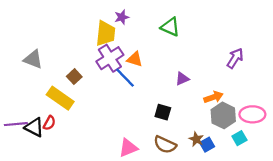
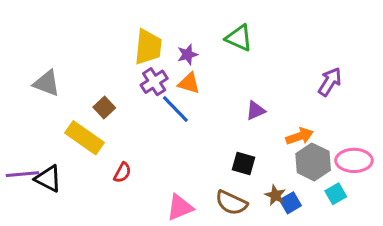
purple star: (122, 17) -> (187, 54), moved
purple cross: (110, 58) -> (154, 82), size x0.7
black square: (163, 112) -> (243, 163), moved
red semicircle: (49, 123) -> (122, 173), moved

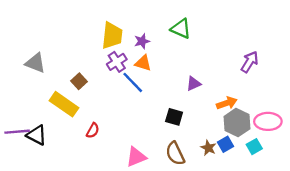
black square: (243, 163) -> (174, 117), moved
brown semicircle: (231, 203) -> (175, 153), turned 40
blue square: (290, 203) -> (226, 144), moved

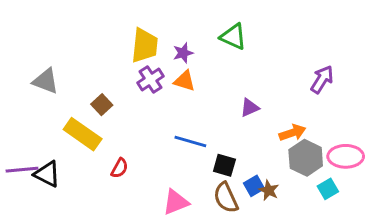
blue line: (133, 82) -> (190, 142), moved, turned -30
black square: (174, 117) -> (224, 165), moved
blue square: (226, 144) -> (254, 186), moved

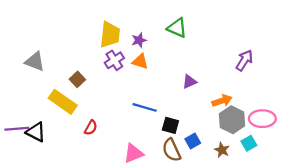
brown star: (269, 190) -> (222, 150), moved

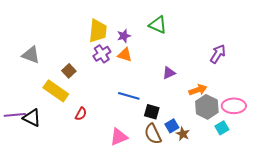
brown star: (222, 150) -> (183, 134), moved

